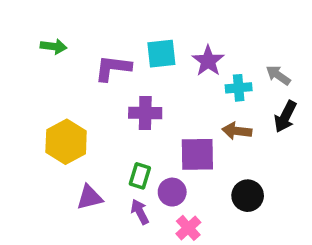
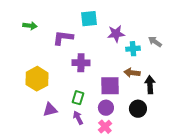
cyan square: (161, 54) -> (89, 19), moved
purple star: (208, 61) -> (116, 34), turned 30
black arrow: (285, 117) -> (150, 85), moved, turned 150
purple circle: (172, 192) -> (106, 108), moved

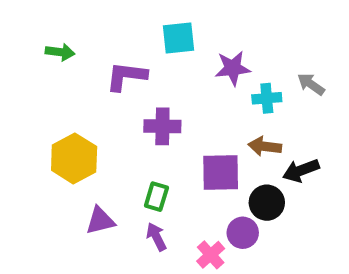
black arrow: (150, 85) -> (301, 171), turned -108
purple circle: (106, 108) -> (243, 233), moved
black circle: (138, 109) -> (267, 203), moved

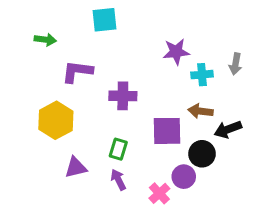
cyan square: (178, 38) -> (105, 20), moved
purple L-shape: (126, 76) -> (77, 72), moved
gray arrow: (311, 84) -> (236, 64), turned -115

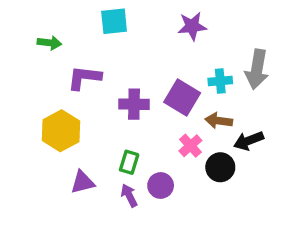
purple star: (176, 52) -> (192, 26), moved
gray arrow: (236, 64) -> (257, 69), size x1.6
purple square: (167, 131) -> (182, 98), moved, turned 32
purple circle: (184, 177) -> (161, 186), moved
pink cross: (159, 193) -> (190, 146), moved

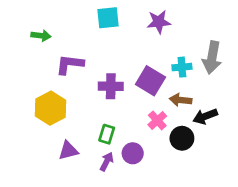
cyan square: (114, 21) -> (108, 18), moved
purple arrow: (129, 195) -> (107, 162), turned 54

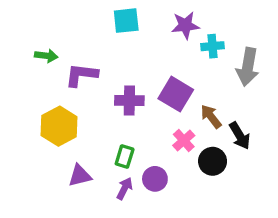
green arrow: (41, 36) -> (46, 56), moved
cyan cross: (182, 67) -> (213, 46), moved
brown arrow: (181, 100) -> (211, 116), turned 45
black arrow: (205, 116) -> (240, 136), turned -100

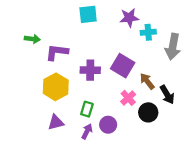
yellow hexagon: (59, 126) -> (56, 87), moved

